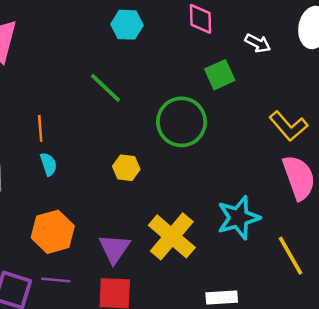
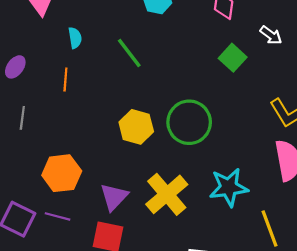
green square: (220, 75) -> (233, 58), turned -32
green circle: (182, 122) -> (189, 122), moved
cyan semicircle: (48, 164) -> (75, 38), moved
yellow hexagon: (126, 168) -> (136, 127), size x1.4

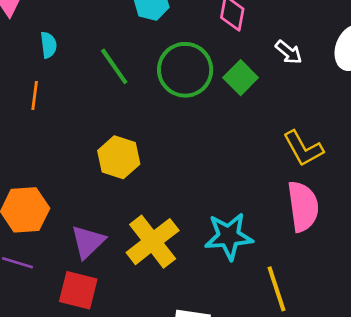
green circle: (189, 122) -> (185, 70), moved

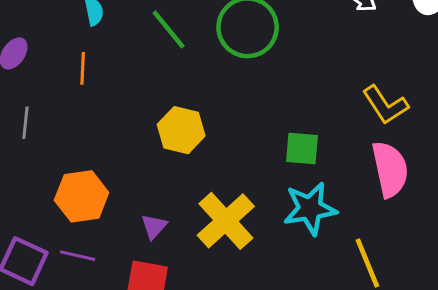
green square: (241, 78) -> (302, 149), moved, turned -36
purple triangle: (88, 242) -> (154, 226), size x0.7

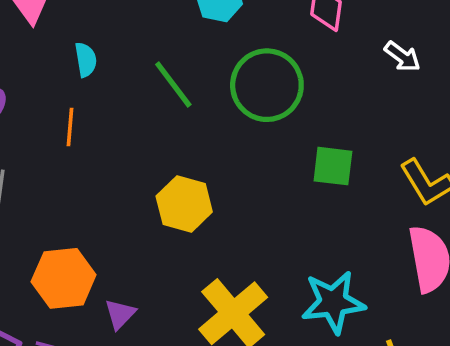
green square: (302, 149) -> (333, 166), moved
purple triangle: (154, 226) -> (120, 314), moved

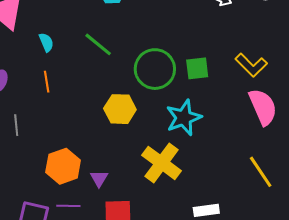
green circle: (267, 85) -> (155, 69), moved
cyan star: (333, 302) -> (184, 118), moved

